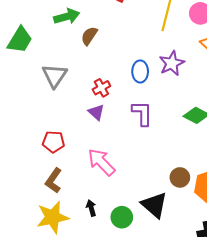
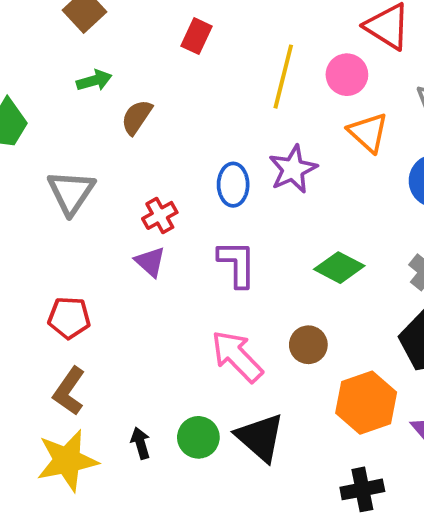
green arrow: (67, 16) -> (94, 80), size x0.7
pink arrow: (101, 162) -> (237, 356), moved
brown circle: (180, 177) -> (308, 345), moved
green circle: (122, 217) -> (198, 437), moved

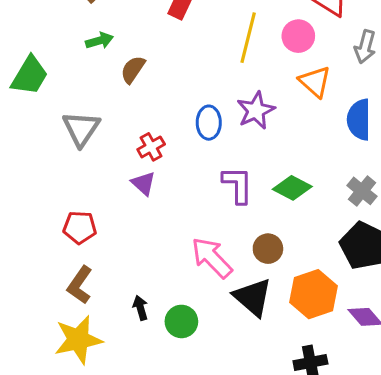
purple L-shape: (237, 264) -> (238, 185), moved
black triangle: (260, 437) -> (253, 297), moved
black arrow: (141, 443) -> (140, 308), moved

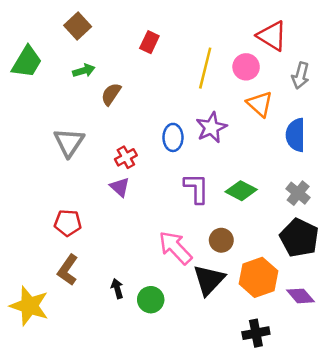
green trapezoid: (30, 76) -> (27, 62), moved
black triangle: (253, 297) -> (209, 280), turned 32
yellow star: (78, 340) -> (29, 306), moved, turned 30

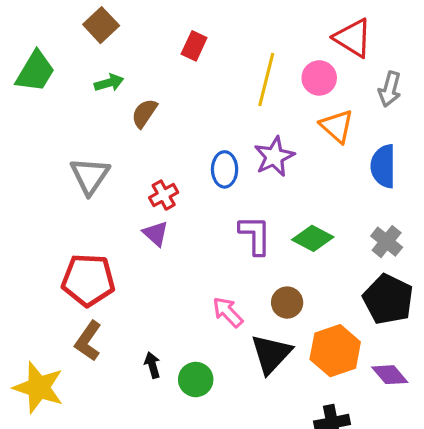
red pentagon: (68, 223) -> (88, 280), size x1.5
pink arrow: (175, 248) -> (228, 312), size x0.7

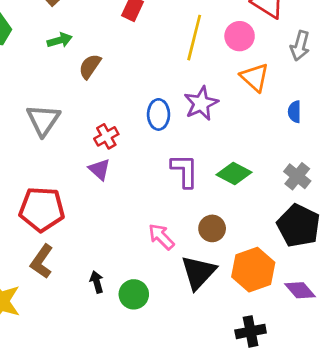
blue semicircle: (383, 166) -> (294, 112), size x0.6

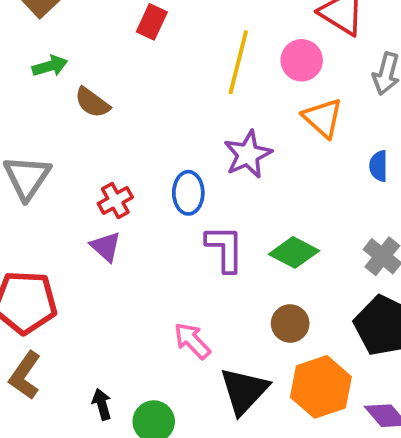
brown semicircle: (90, 66) -> (92, 103), turned -88
blue ellipse: (159, 114) -> (188, 193), moved
brown circle: (212, 228) -> (290, 324), moved

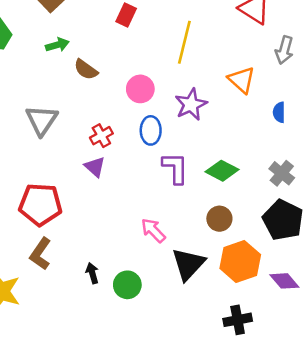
pink circle: (302, 60) -> (140, 89), moved

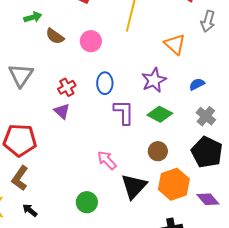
pink circle: (140, 89) -> (91, 41), moved
purple star: (191, 105) -> (154, 80), moved
blue semicircle: (279, 112) -> (197, 84), moved, turned 63
black arrow: (92, 273) -> (30, 210), moved, turned -35

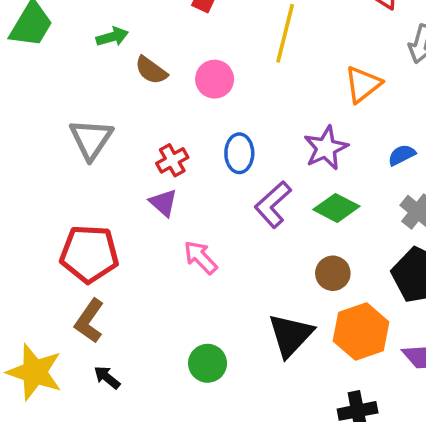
orange triangle: (175, 44) -> (363, 84), turned 40
purple L-shape: (124, 112) -> (273, 204), turned -132
pink arrow: (107, 160) -> (200, 257), moved

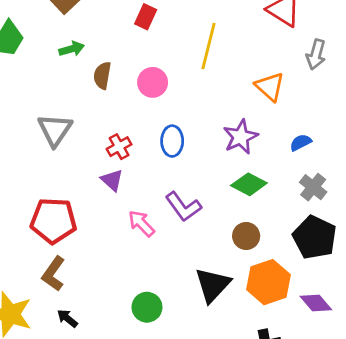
brown semicircle: (151, 70) -> (102, 75), turned 64
orange triangle: (363, 84) -> (270, 87), turned -40
purple L-shape: (273, 204) -> (183, 207), moved, turned -84

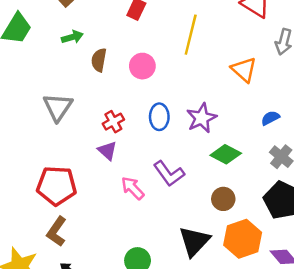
purple star: (241, 137) -> (202, 118), moved

